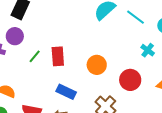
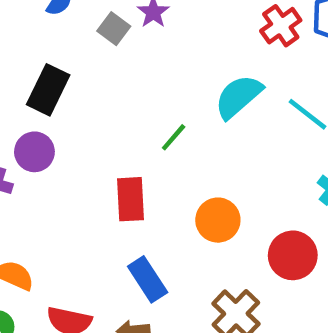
green line: (35, 56) -> (174, 137), moved
blue rectangle: (66, 92) -> (148, 279), turned 30

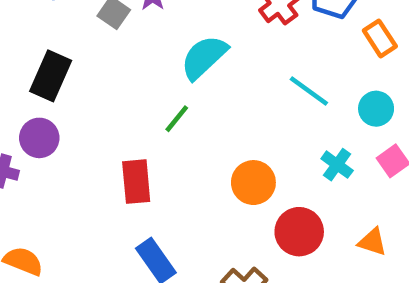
cyan semicircle: (238, 97) -> (204, 57), moved
orange circle: (218, 220) -> (253, 183), moved

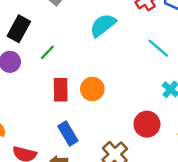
green line: (177, 119) -> (47, 52), moved
orange circle: (253, 183) -> (92, 89), moved

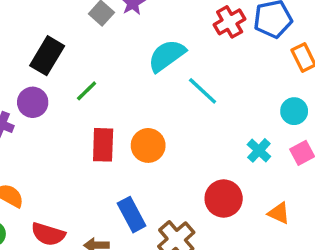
cyan line: (158, 48) -> (203, 91), moved
blue rectangle: (68, 134) -> (132, 215), moved

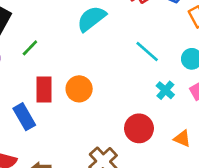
cyan line: (203, 91) -> (147, 51), moved
blue rectangle: (132, 215) -> (24, 117), moved

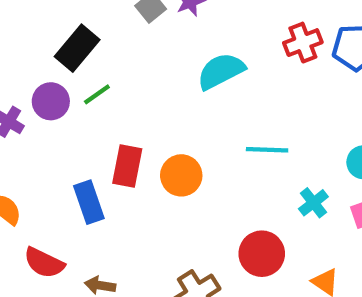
green line: (30, 48) -> (97, 94), moved
cyan line: (147, 51) -> (267, 150), moved, turned -50

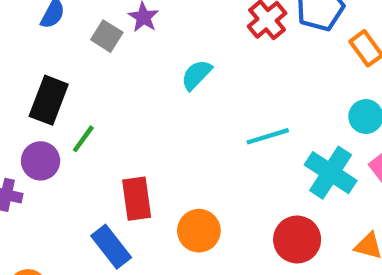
cyan semicircle: (221, 71) -> (196, 75), size x0.7
orange circle: (181, 175) -> (199, 231), moved
cyan cross: (313, 203) -> (331, 173), size x1.6

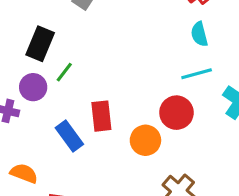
cyan semicircle: (196, 75) -> (199, 34), moved, turned -60
red circle: (297, 239) -> (176, 113), moved
blue rectangle: (111, 247) -> (69, 136), moved

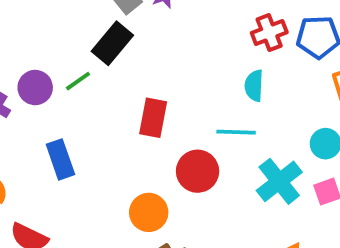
black rectangle: (40, 44) -> (112, 43), moved
red rectangle: (101, 116) -> (153, 118), moved
orange circle: (145, 140) -> (149, 212), moved

